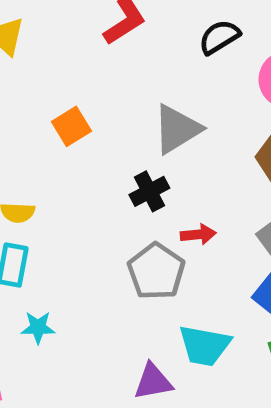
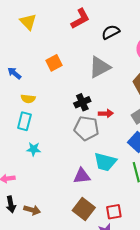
black semicircle: (219, 37) -> (111, 32), moved
black cross: (149, 191) -> (82, 102), moved
gray pentagon: (156, 271) -> (86, 128), turned -30

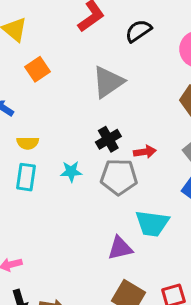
orange square: (54, 63) -> (37, 69), moved
gray triangle: (100, 67) -> (108, 82), moved
cyan star: (34, 149) -> (71, 171), moved

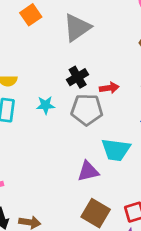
orange square: (37, 69) -> (31, 15), moved

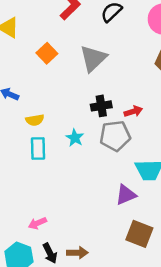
black cross: (78, 77) -> (101, 106), turned 30
cyan star: (46, 105) -> (75, 138), turned -30

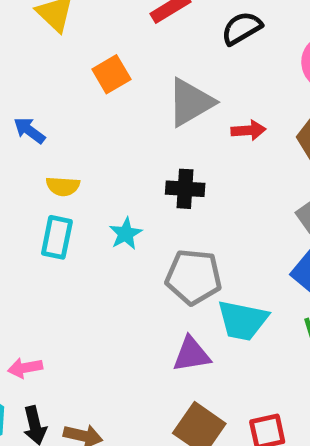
red arrow: (133, 111) -> (248, 130), moved
gray pentagon: (115, 136) -> (194, 277), moved

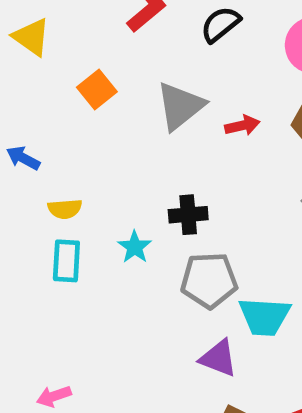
black cross: (185, 189) -> (188, 215), moved
purple triangle: (192, 354) -> (218, 358), turned 39

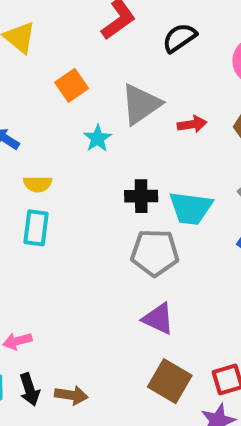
cyan star: (135, 247) -> (98, 138), moved
cyan trapezoid: (265, 317) -> (191, 208), moved

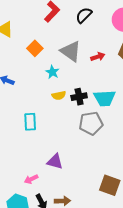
gray triangle: (141, 104) -> (71, 51), turned -40
yellow semicircle: (38, 184) -> (59, 95), moved
purple triangle: (158, 319) -> (55, 162), moved

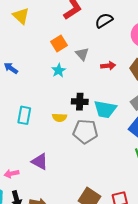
orange square: (35, 48) -> (59, 43), moved
gray triangle: (71, 51) -> (82, 54), size x0.6
yellow semicircle: (59, 95) -> (59, 118), moved

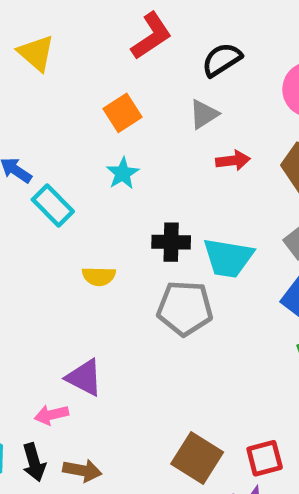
gray triangle: (82, 54) -> (204, 114), moved, turned 40
cyan rectangle: (24, 115) -> (53, 205), moved, turned -54
yellow semicircle: (59, 118) -> (99, 276), moved
pink arrow: (12, 174) -> (51, 415), moved

